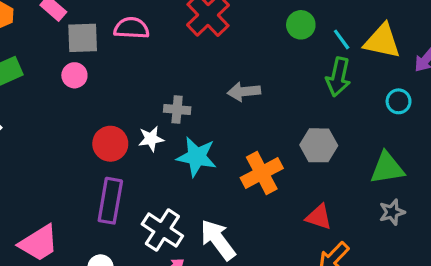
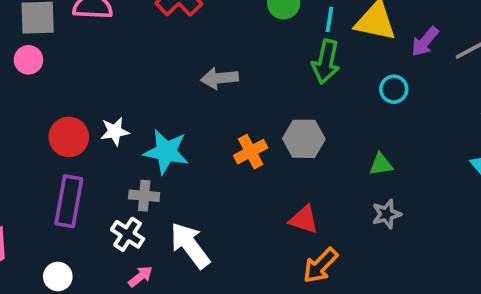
cyan line: (342, 39) -> (330, 19), turned 45
gray cross: (177, 110) -> (144, 196), moved
green triangle: (387, 168) -> (381, 164), size x0.6
orange cross: (262, 173) -> (251, 152), moved, size x0.7
white cross: (162, 230) -> (128, 234), size x0.7

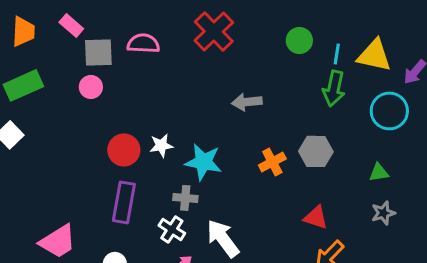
cyan circle: (394, 89) -> (389, 111), size x1.6

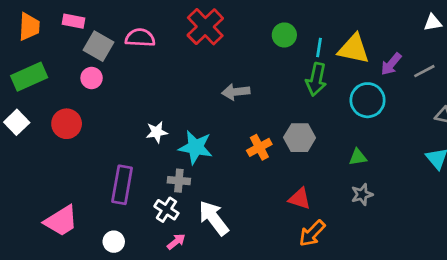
pink rectangle: (71, 25) -> (74, 21), turned -30
gray square: (98, 52) -> (98, 46), turned 32
red circle: (124, 150) -> (67, 124), moved

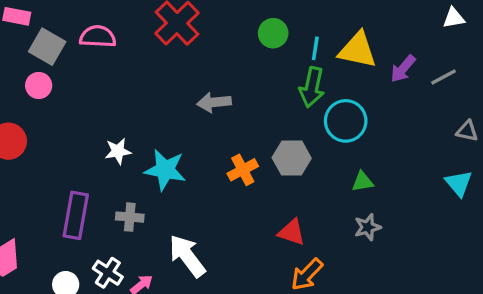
cyan circle: (368, 100) -> (346, 121), moved
gray cross: (179, 181) -> (130, 217), moved
white cross: (166, 210) -> (108, 273), moved

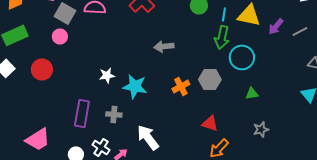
gray star: (368, 227) -> (261, 129), moved

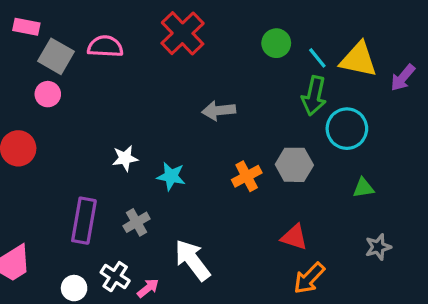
cyan line: (224, 14) -> (317, 58), turned -48
cyan star: (135, 86) -> (171, 176), size x0.7
gray cross: (114, 114) -> (137, 222), turned -35

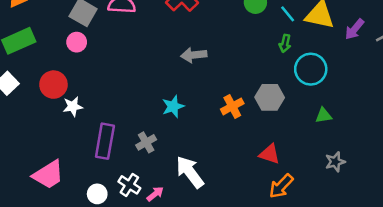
green arrow: (314, 96) -> (285, 43), size x0.6
gray arrow: (219, 111) -> (194, 55), moved
white star: (125, 158) -> (73, 106), moved
cyan star: (171, 176) -> (173, 106), turned -30

